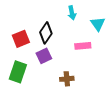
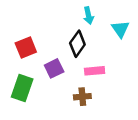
black diamond: (46, 33) -> (77, 44), moved
pink rectangle: (83, 46) -> (95, 71), moved

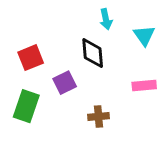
black diamond: (77, 44) -> (93, 53), turned -40
pink rectangle: (95, 71) -> (144, 86), moved

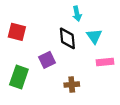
cyan triangle: (144, 35) -> (94, 36), moved
red square: (31, 58) -> (17, 32), moved, turned 36

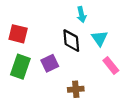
pink rectangle: (105, 62) -> (111, 66), turned 56
green rectangle: (19, 77) -> (20, 67), moved

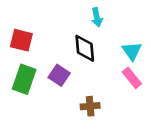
cyan triangle: (100, 38) -> (132, 51), moved
purple square: (50, 63) -> (59, 75), turned -30

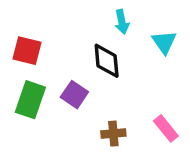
cyan triangle: (132, 51) -> (164, 42), moved
pink rectangle: (132, 78) -> (166, 128), moved

